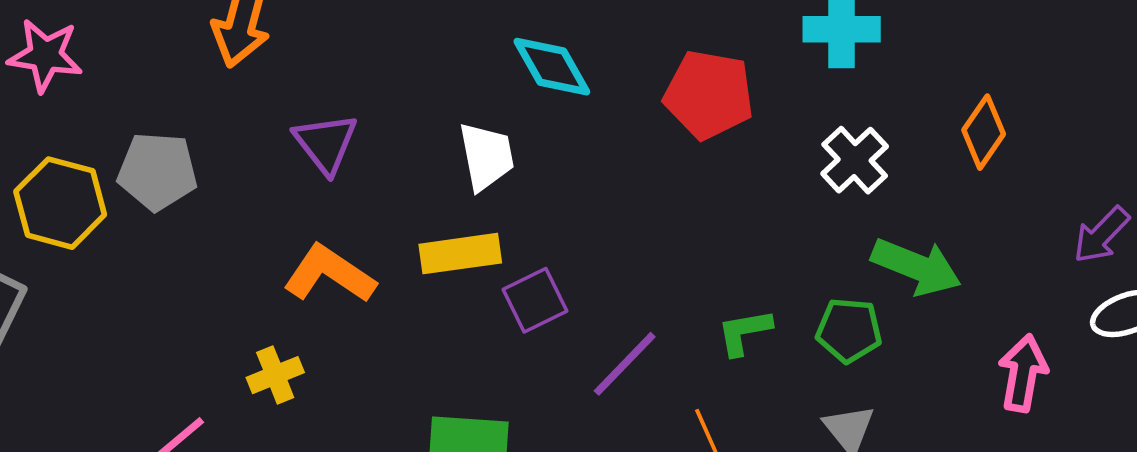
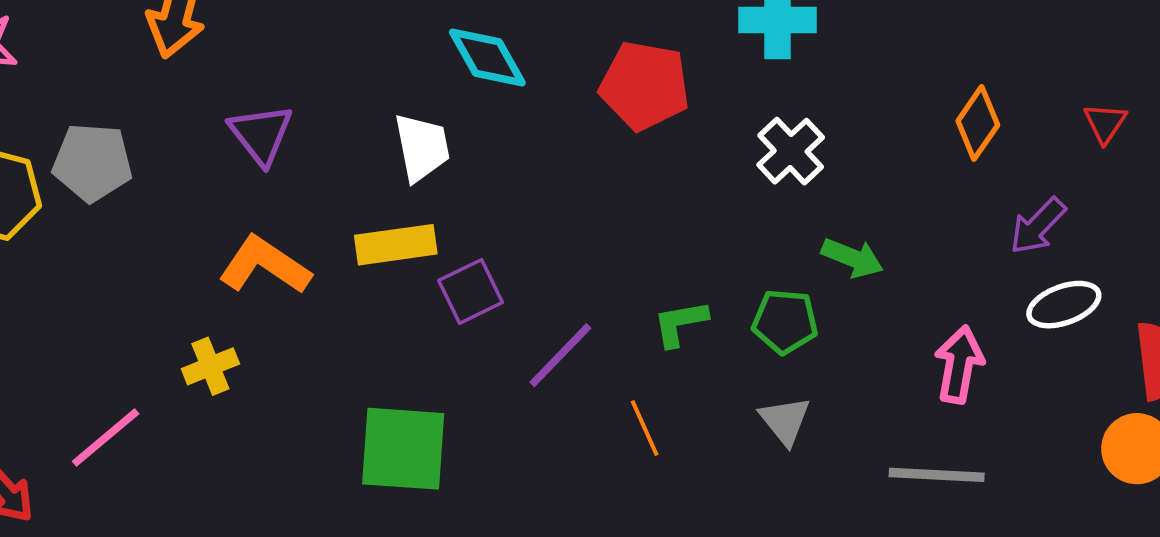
orange diamond: (984, 132) -> (978, 123), moved
green arrow: (916, 267) -> (852, 258), size x0.7

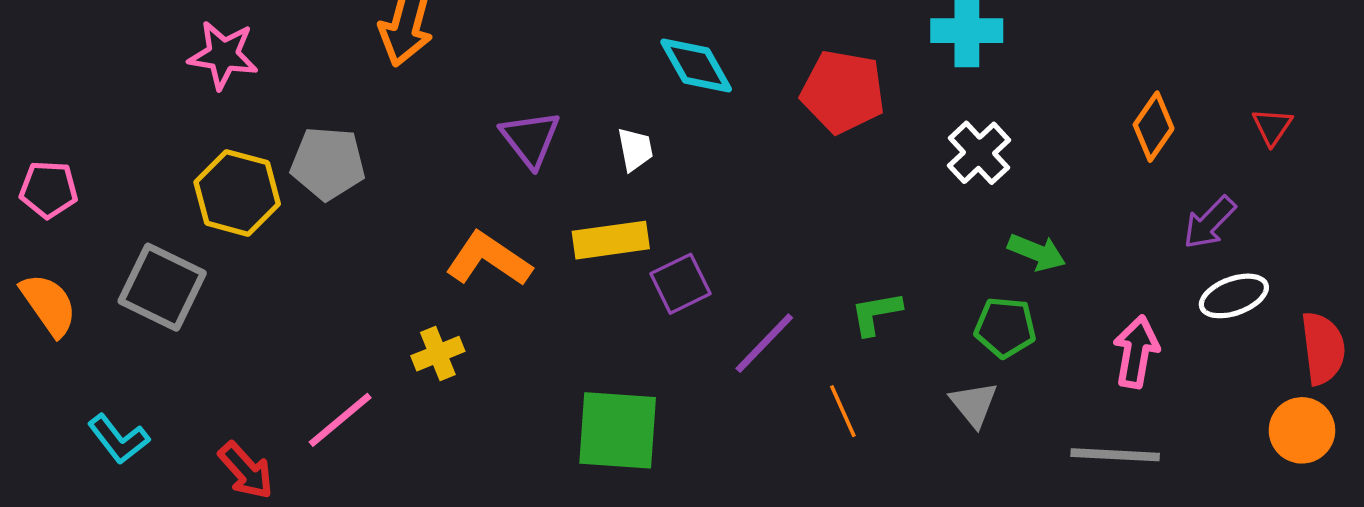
purple triangle: (261, 134) -> (530, 139), moved
white trapezoid: (422, 147) -> (635, 149), size x0.7
green pentagon: (785, 321) -> (1005, 327), moved

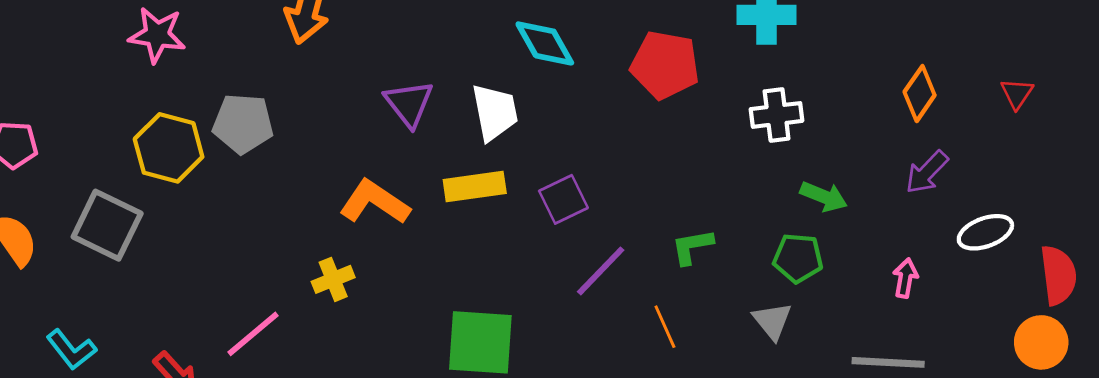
white trapezoid: (635, 149) -> (495, 112), size x1.6
white cross: (979, 153) -> (777, 115), turned 36
purple arrow: (1209, 223) -> (927, 172), moved
purple square: (681, 284) -> (563, 199), moved
pink arrow: (1136, 352) -> (905, 278), size x0.7

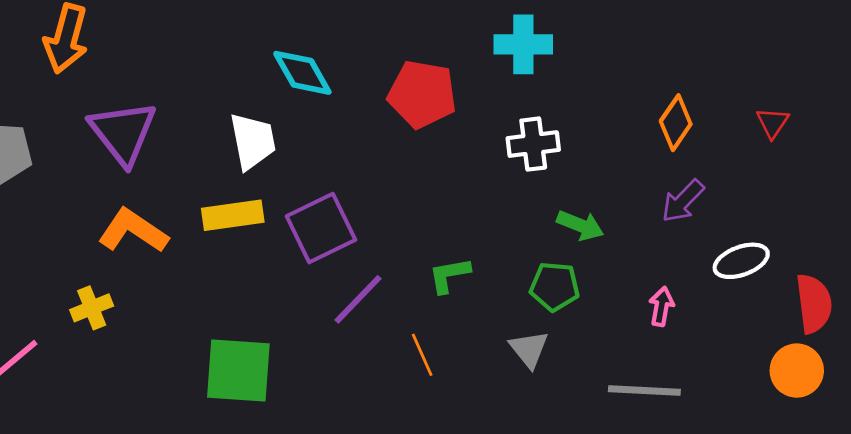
purple triangle: (409, 104) -> (123, 133), moved, size x1.4
purple square: (563, 199) -> (321, 228), size x1.4

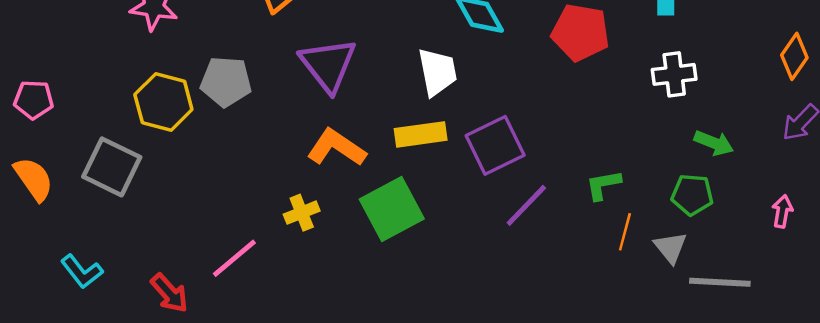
orange line: (422, 355) -> (625, 232), moved, turned 39
green square: (238, 371) -> (392, 209), moved, turned -32
gray line: (644, 390) -> (720, 282), moved

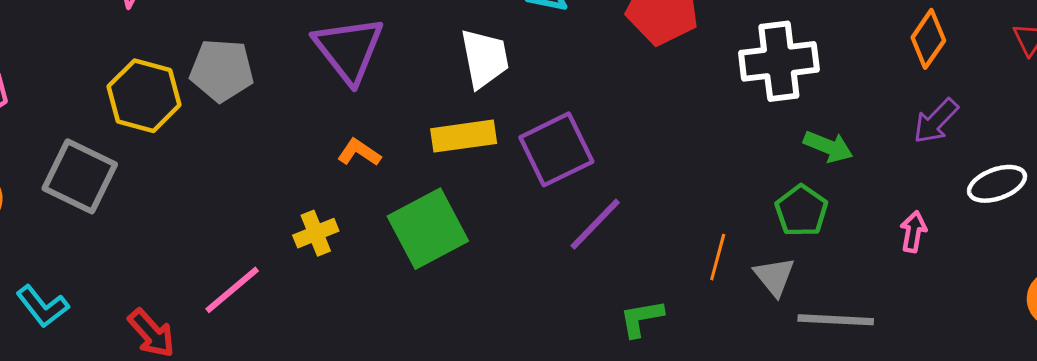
white cross: (674, 74) -> (779, 61), size x1.4
orange L-shape: (336, 148) -> (359, 152), size x0.6
green L-shape: (603, 185) -> (641, 318), moved
green pentagon: (692, 195) -> (801, 211), turned 30

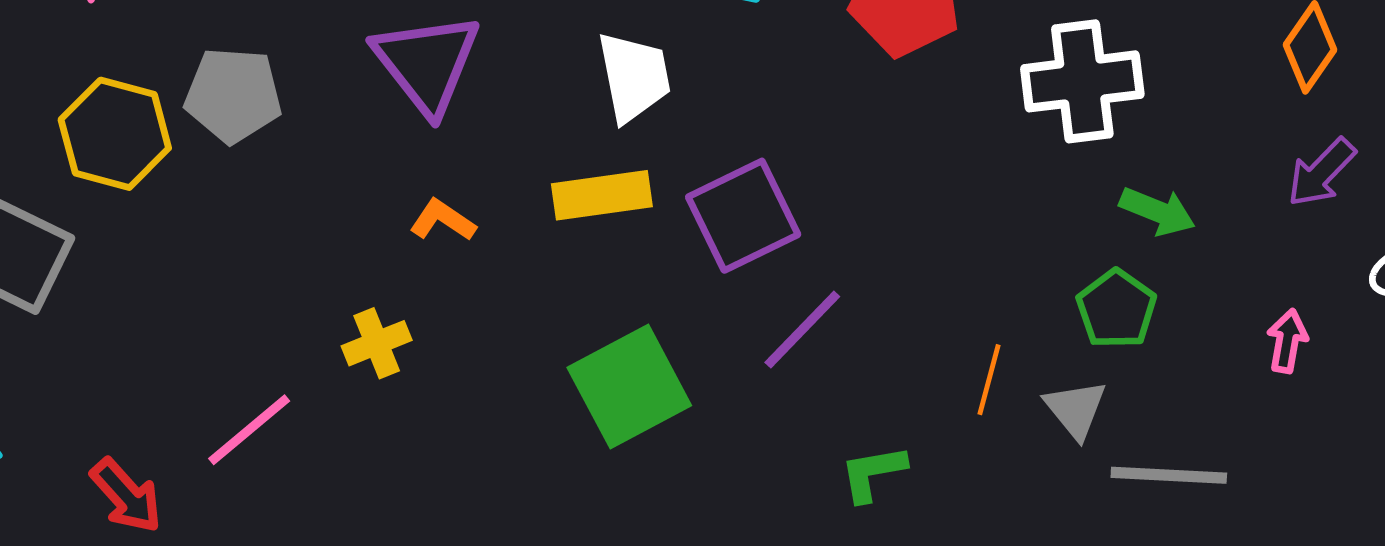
green square: (428, 229) -> (629, 386), moved

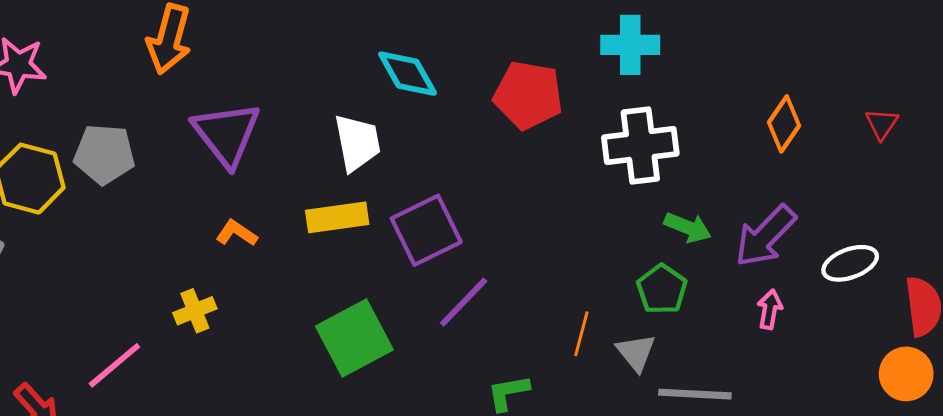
purple arrow: (1321, 172) -> (765, 236), moved, size x1.4

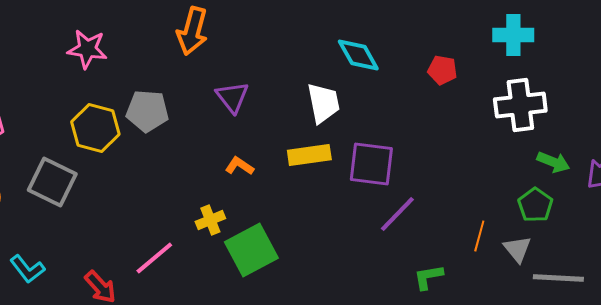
red pentagon: (528, 95) -> (442, 70), size x0.6
purple triangle: (226, 134) -> (232, 97), size x0.7
purple square: (426, 230) -> (371, 164), turned 33
green square: (354, 338) -> (251, 250), moved

